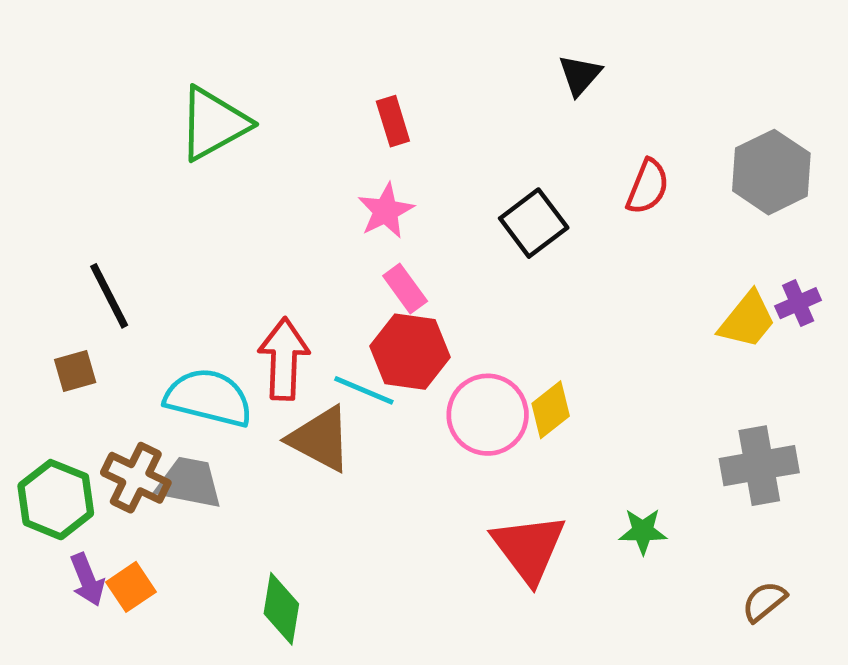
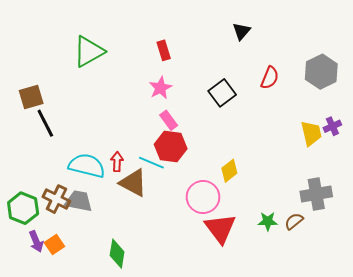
yellow trapezoid: (747, 320) -> (311, 133), turned -52
red arrow: (284, 359) -> (117, 162), moved, size x0.6
brown square: (75, 371) -> (31, 97), moved, size x1.4
pink circle: (488, 415) -> (203, 197), moved
brown semicircle: (764, 601) -> (294, 221), moved

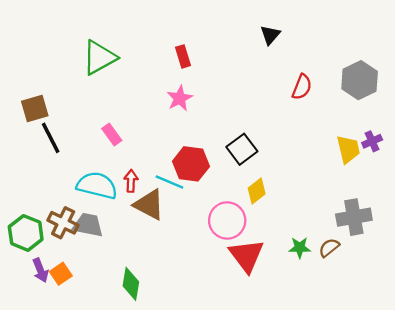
black square: (222, 93) -> (242, 149), moved
pink rectangle: (169, 120) -> (112, 134), moved

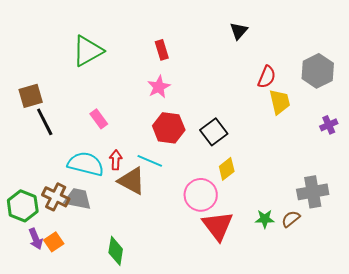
yellow trapezoid: (348, 149) -> (280, 102), moved
red hexagon: (191, 164) -> (169, 128), moved

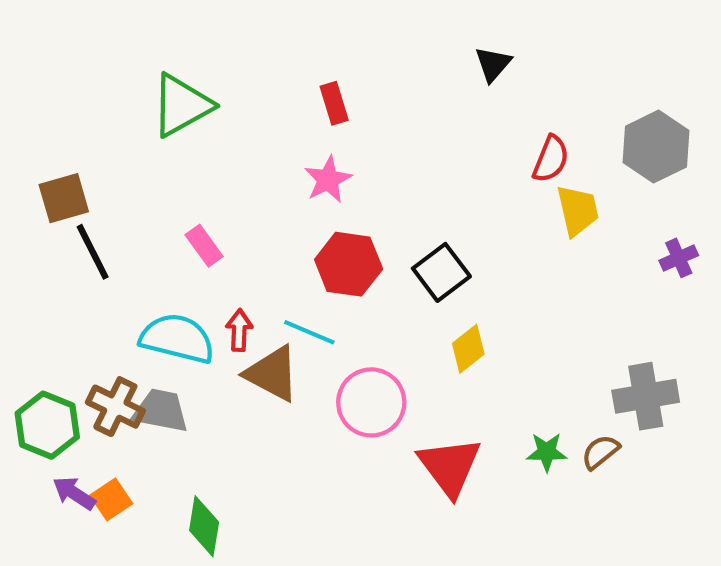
pink circle: (201, 195) -> (371, 402), moved
purple arrow: (36, 239) -> (74, 493), turned 145
green diamond: (116, 251) -> (204, 526), moved

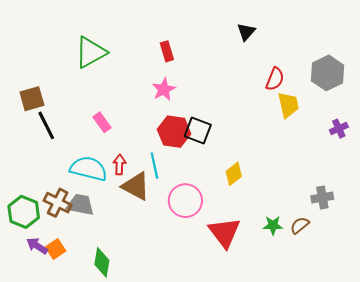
black square: (441, 272) -> (198, 131), moved, turned -32
cyan line: (309, 332) -> (154, 166), turned 55
gray cross: (646, 396) -> (322, 198), size x0.7

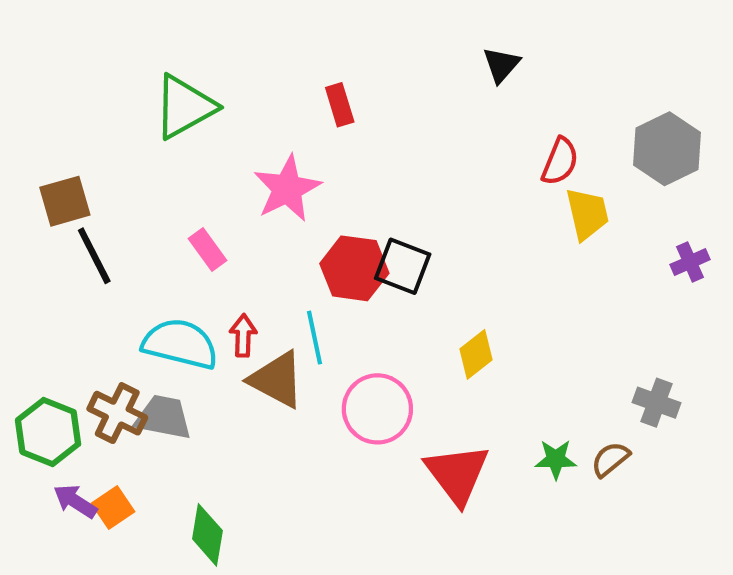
pink star: (164, 89) -> (287, 189), moved, size x1.4
gray cross: (322, 198) -> (656, 403), turned 30

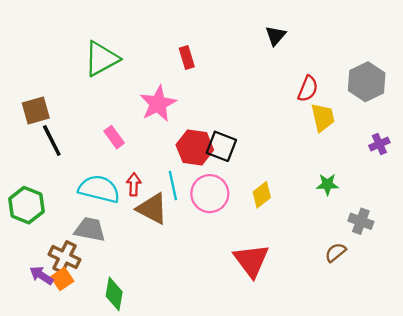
pink circle: (377, 409) -> (210, 194), moved
brown cross: (117, 413) -> (65, 257), moved
green hexagon: (48, 432) -> (26, 205), moved
green star: (556, 459) -> (327, 184), moved

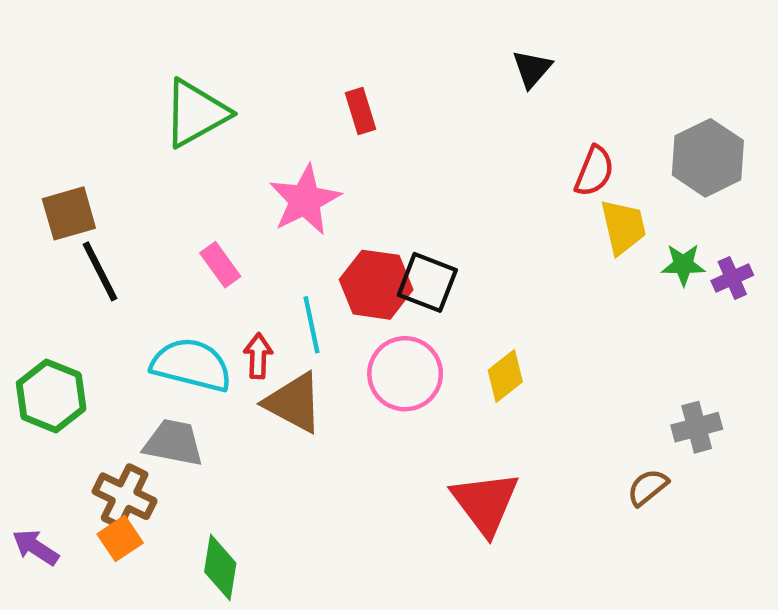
green star: (327, 184) -> (683, 265), moved
cyan line: (173, 186) -> (312, 325), moved
gray cross: (361, 221) -> (697, 427), turned -35
purple arrow: (41, 275) -> (36, 547), moved

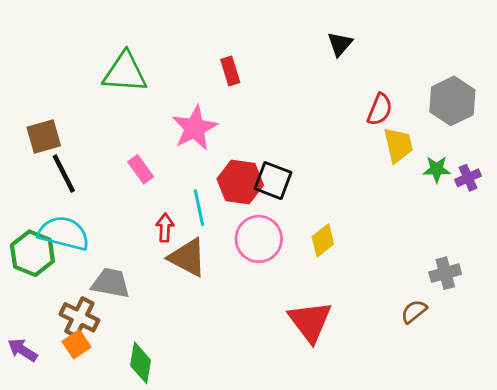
green triangle: (196, 113) -> (125, 72), turned 33
cyan semicircle: (191, 365) -> (64, 233), moved

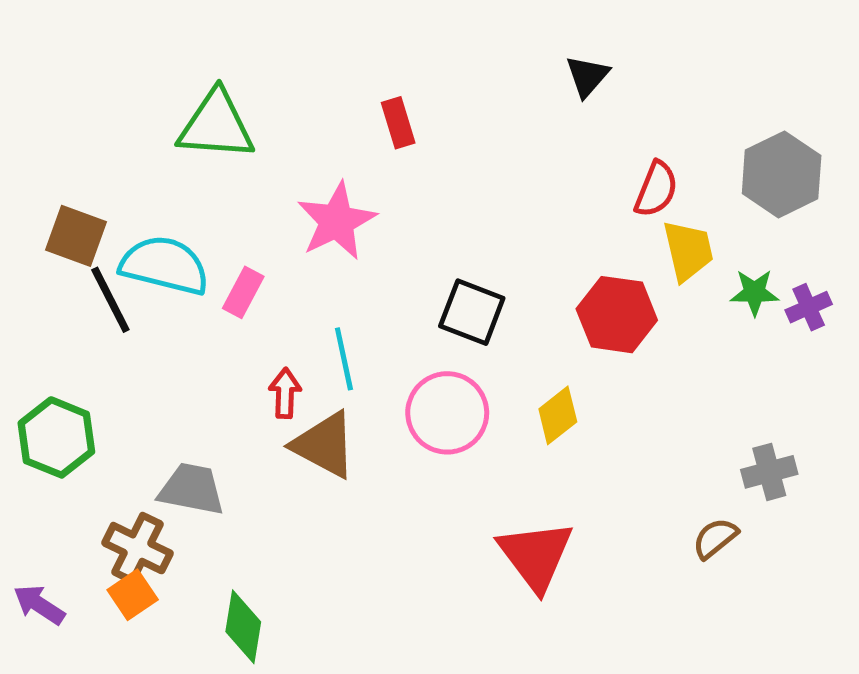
brown square: (44, 136) -> (76, 236), turned 36
pink rectangle: (141, 169) -> (243, 292), turned 64
red hexagon: (240, 182) -> (617, 315), moved
cyan semicircle: (64, 233) -> (165, 265), moved

